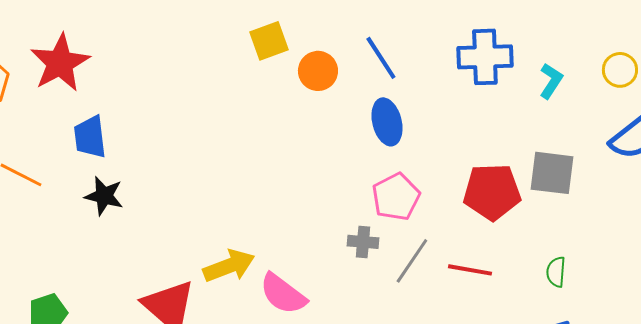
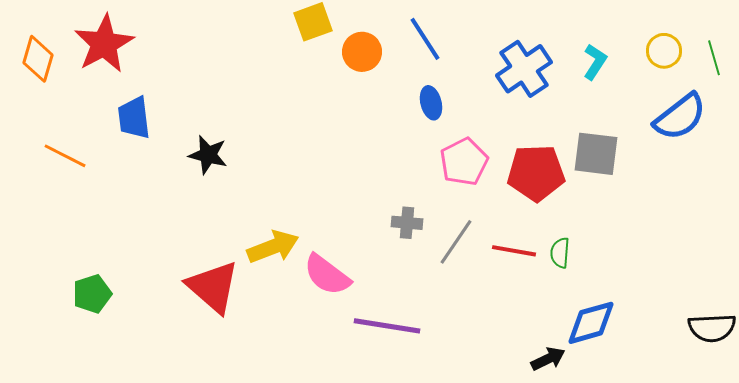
blue cross: (485, 57) -> (524, 69), moved, turned -32
blue ellipse: (387, 122) -> (431, 103), size x0.7
black star: (104, 196) -> (208, 155), moved
pink pentagon: (396, 197) -> (464, 162), moved
green semicircle: (556, 272) -> (560, 253), moved

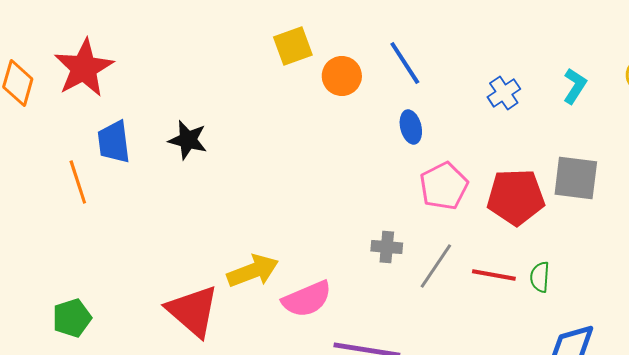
blue cross: (524, 69) -> (504, 93), size x0.6
black star: (208, 155) -> (188, 140), moved
orange line: (65, 156) -> (78, 182), moved, turned 45
pink semicircle: (327, 275) -> (307, 299), turned -60

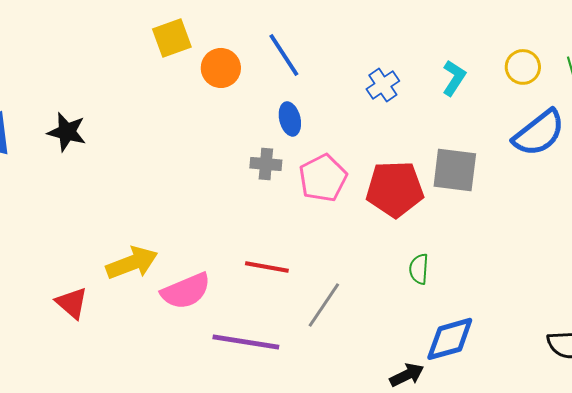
gray cross: (387, 247) -> (266, 164), moved
gray line: (436, 266) -> (324, 305), moved
red line: (494, 275) -> (267, 267), moved
red triangle: (193, 311) -> (72, 303), size x0.6

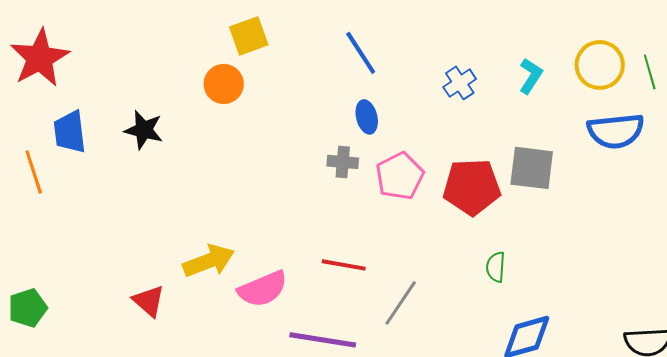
yellow circle: (523, 67) -> (600, 65), size x1.4
orange circle: (221, 68) -> (224, 84), moved
blue semicircle: (539, 133) -> (616, 131), turned 32

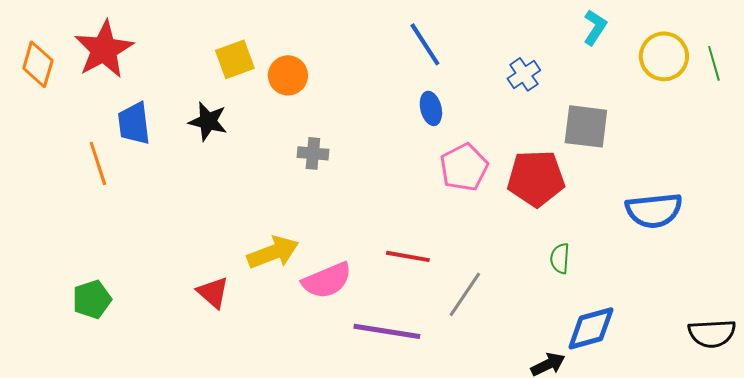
yellow square: (249, 36) -> (235, 59), moved
cyan L-shape: (531, 76) -> (595, 27), moved
blue semicircle: (616, 131) -> (654, 210), moved
gray cross: (343, 162) -> (313, 153), moved
gray square: (532, 168) -> (586, 126), moved

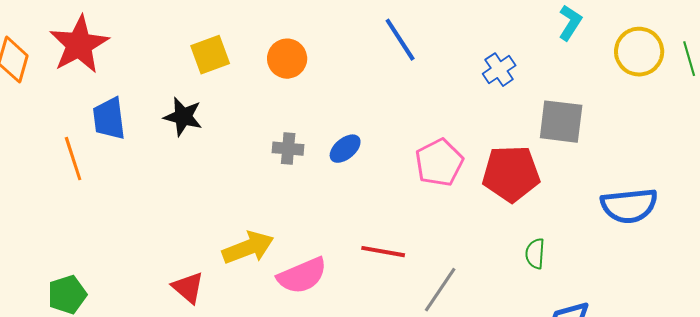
orange circle: (288, 75) -> (287, 59), moved
blue ellipse: (431, 108) -> (345, 149), moved, turned 64

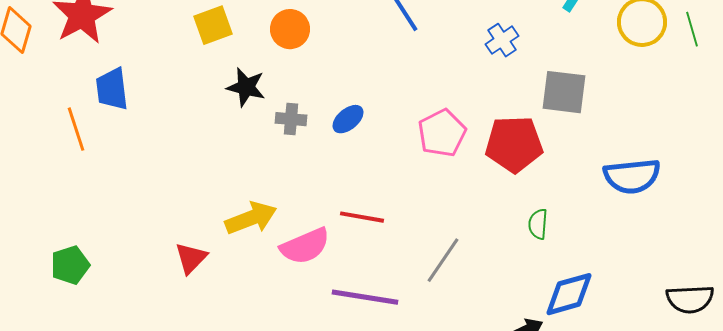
black star: (183, 117) -> (246, 87), moved
red line: (383, 252) -> (362, 217), moved
red triangle: (188, 288) -> (191, 258), turned 33

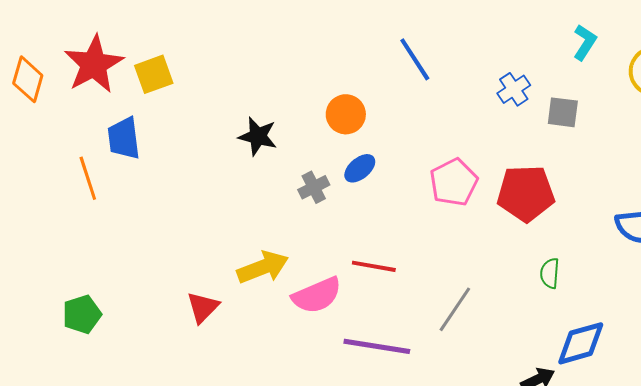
yellow square: (213, 25) -> (154, 74), moved
orange circle: (290, 29) -> (346, 114), moved
gray square: (564, 92) -> (563, 112), moved, size x0.7
gray cross: (291, 119) -> (314, 187), moved, turned -32

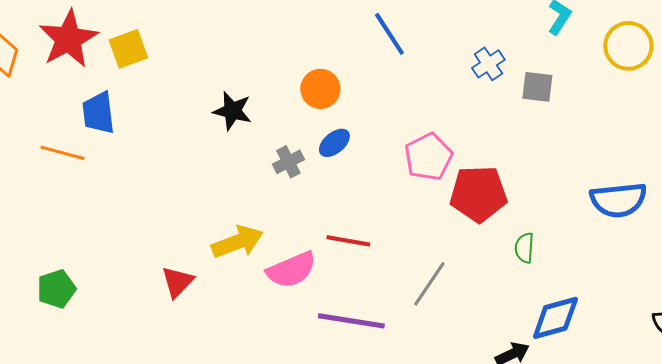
orange line: (88, 178) -> (62, 153), turned -57
red pentagon: (526, 193) -> (478, 194), moved

